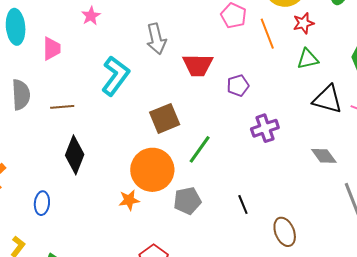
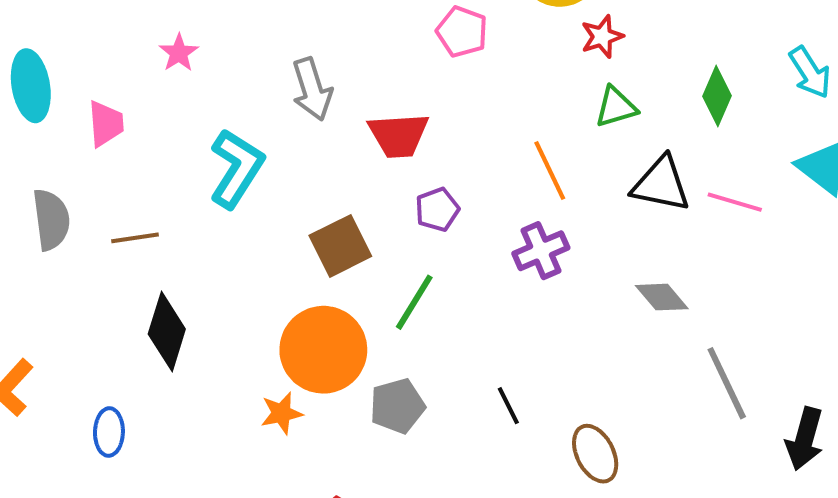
orange line: (267, 34) -> (550, 170), moved
purple pentagon: (238, 86) -> (437, 210), moved

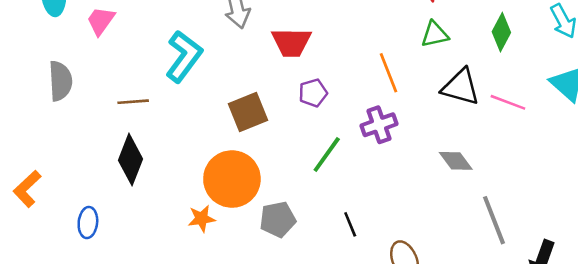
pink trapezoid: (106, 124) -> (101, 21), turned -144
brown line: (135, 238) -> (133, 102), moved
green line: (414, 302) -> (327, 154), moved

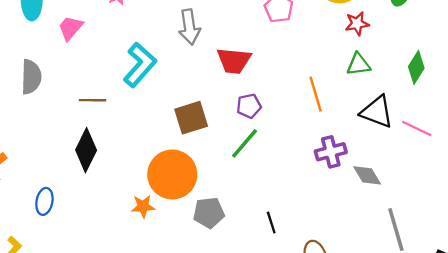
purple cross: (379, 125) -> (331, 152), moved
green line: (327, 154) -> (245, 143), moved

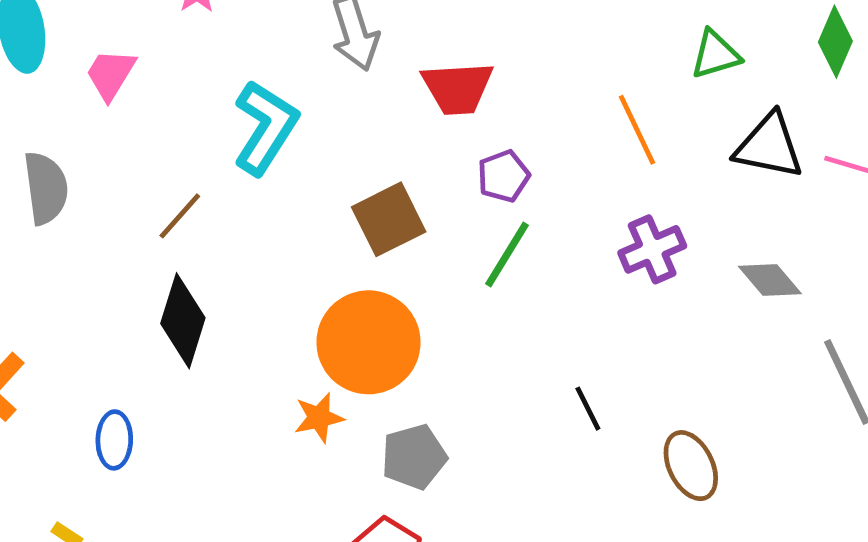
brown line: (92, 100) -> (180, 216), turned -40
purple cross: (331, 152) -> (652, 249), moved
gray pentagon: (209, 213) -> (414, 457), moved

